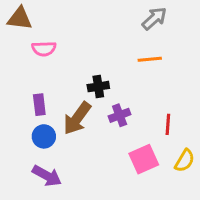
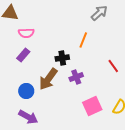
orange line: (150, 59) -> (83, 40), moved, turned -63
purple rectangle: (39, 105) -> (23, 55), moved, turned 48
red line: (168, 124) -> (113, 66), moved, turned -40

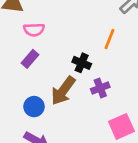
black cross: (62, 58) -> (82, 63), turned 32

